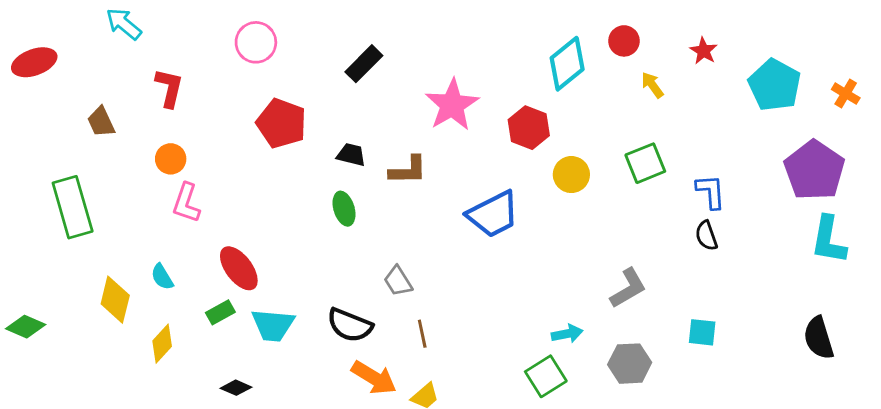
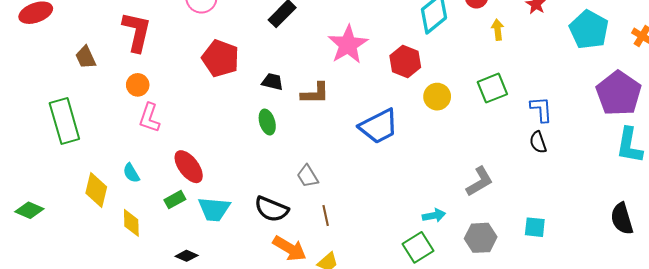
yellow arrow: (652, 85) -> (498, 30), turned 30
red L-shape: (169, 88) -> (137, 32), size x1.4
cyan square: (702, 332) -> (535, 227), moved
yellow diamond: (162, 344) -> (131, 223), turned -44

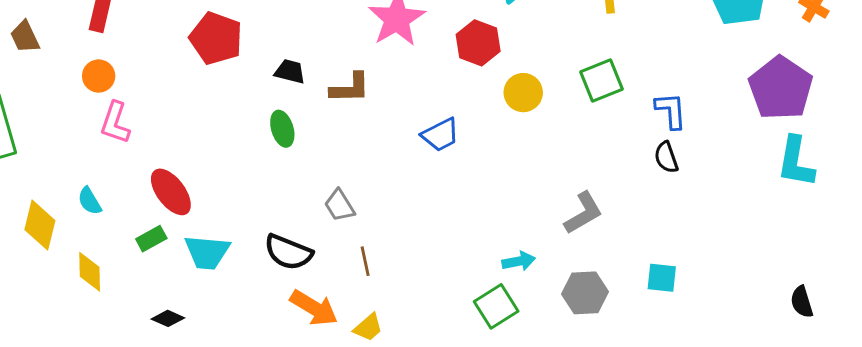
blue trapezoid: (379, 126) -> (440, 135), size x0.7
black semicircle: (622, 219) -> (802, 302), moved, size x0.7

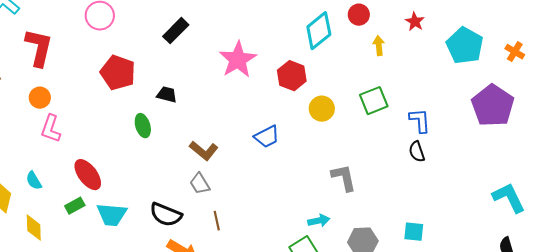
brown L-shape: (350, 88) -> (204, 151), moved, turned 40
green ellipse: (282, 129) -> (143, 126), moved
cyan L-shape: (796, 162) -> (509, 198), moved, turned 144
gray L-shape: (583, 213) -> (344, 178), moved, turned -72

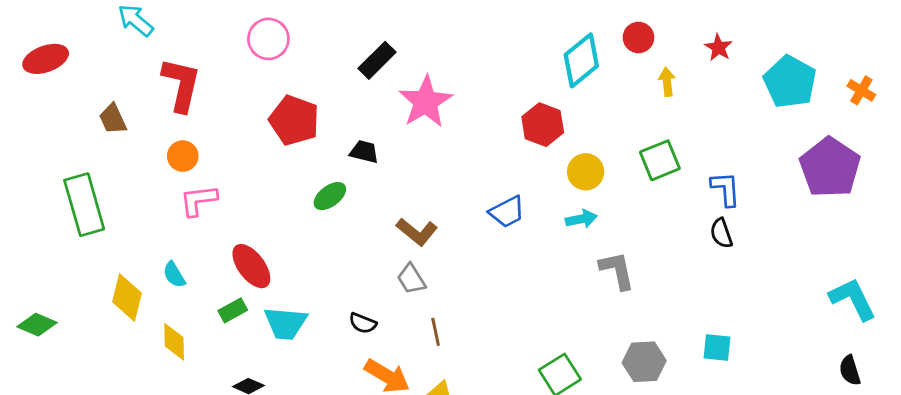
pink star: (238, 60) -> (426, 102), moved
green ellipse: (143, 126) -> (330, 196), turned 70
pink L-shape: (51, 129) -> (198, 200), turned 64
black semicircle: (166, 215) -> (363, 323), size x0.6
cyan arrow: (319, 221) -> (581, 219), moved

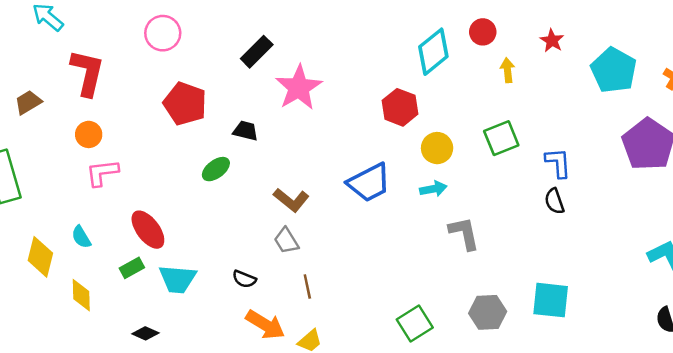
brown trapezoid: (113, 119) -> (28, 102), turned 84
blue trapezoid: (507, 212) -> (369, 183), size x1.4
cyan square: (717, 347) -> (551, 300), size x1.5

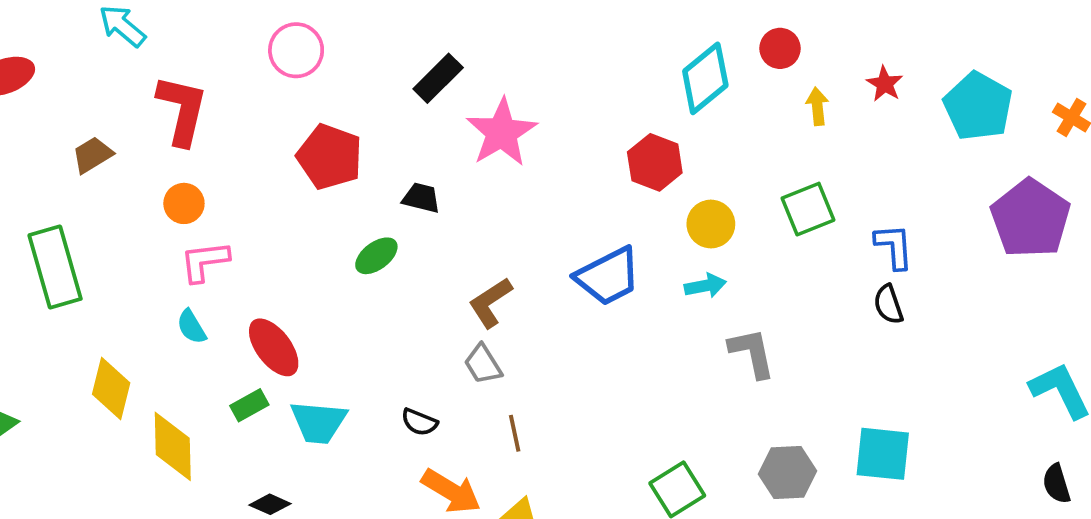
red star: (552, 41) -> (885, 84), moved
brown L-shape: (291, 200) -> (490, 302), turned 108
cyan semicircle: (81, 237) -> (191, 327), moved
yellow diamond: (81, 295) -> (173, 446), size x1.4

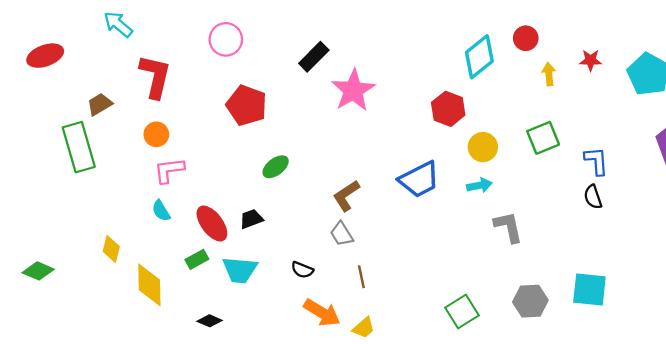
red star: (885, 84) -> (591, 60), turned -30
black trapezoid: (421, 198) -> (251, 219), moved, turned -35
green rectangle: (55, 267) -> (79, 147), moved
yellow diamond: (111, 388) -> (111, 249), size x0.7

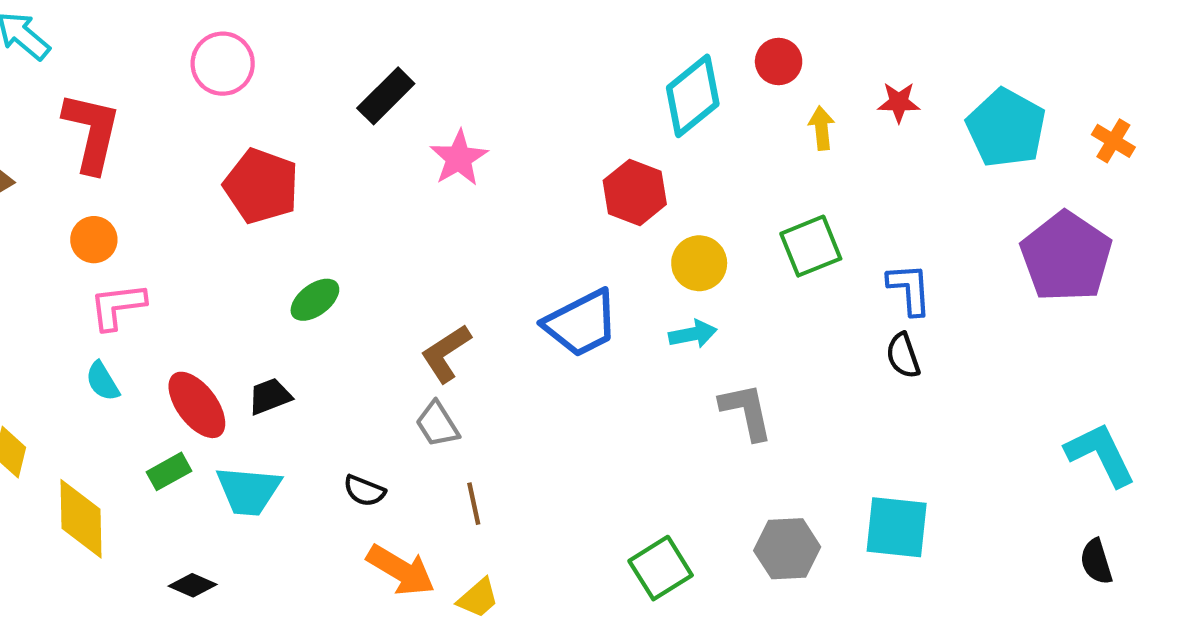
pink star: (353, 90) -> (459, 158), size x0.7

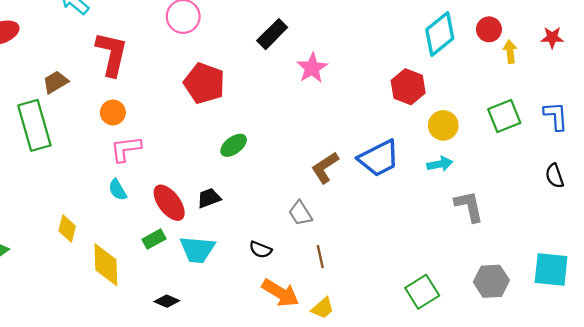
red circle: (779, 61) -> (489, 29), moved
blue L-shape: (910, 289) -> (556, 116), moved
brown L-shape: (446, 353) -> (325, 168), moved

